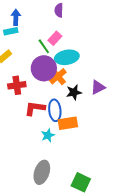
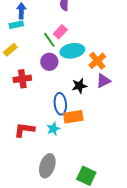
purple circle: (44, 68) -> (49, 62), size x0.7
orange cross: (58, 76) -> (97, 61), moved
red L-shape: (35, 108) -> (24, 130), moved

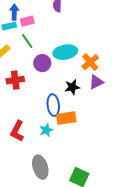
pink rectangle: (60, 32) -> (27, 21), moved, turned 32
green line: (49, 40) -> (27, 41), moved
red L-shape: (24, 130) -> (17, 131), turned -70
gray ellipse: (47, 166) -> (40, 167), turned -35

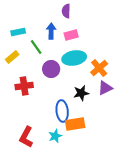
blue arrow: (14, 12) -> (51, 31), moved
pink rectangle: (27, 21) -> (71, 35), moved

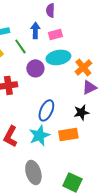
black star: (81, 93) -> (81, 112), moved
blue ellipse: (62, 111) -> (46, 110), turned 30
orange rectangle: (75, 124) -> (68, 134), moved
cyan star: (55, 136) -> (39, 135), size x1.5

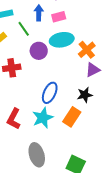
orange rectangle: (68, 134) -> (72, 117), turned -48

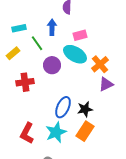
pink rectangle: (59, 17) -> (80, 35), moved
cyan ellipse: (62, 40) -> (75, 54), turned 40
black star: (85, 95) -> (85, 109), moved

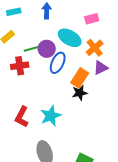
pink rectangle: (80, 35) -> (92, 19), moved
green line: (37, 43) -> (32, 49), moved, turned -70
blue ellipse: (63, 107) -> (58, 63), moved
orange rectangle: (85, 131) -> (80, 78), moved

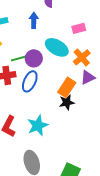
blue ellipse: (58, 63) -> (30, 81), moved

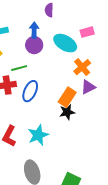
pink rectangle: (79, 28) -> (87, 32), moved
cyan ellipse: (57, 47) -> (65, 43), moved
purple circle: (34, 58) -> (34, 45), moved

